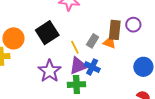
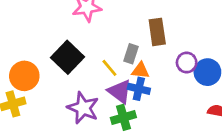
purple circle: (133, 25) -> (187, 63), moved
orange triangle: (110, 42) -> (140, 70), moved
purple triangle: (78, 66) -> (120, 92), turned -48

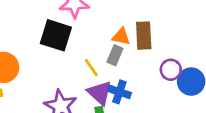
black square: (68, 57) -> (56, 35), moved, turned -32
orange triangle: (140, 70) -> (121, 37), moved

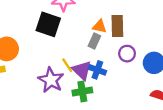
yellow line: (91, 68) -> (67, 65), moved
purple circle: (171, 70) -> (127, 54), moved

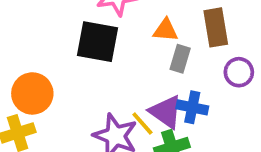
orange triangle: (100, 26) -> (166, 30), moved
yellow line: (67, 65) -> (142, 123), moved

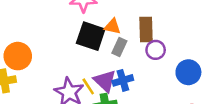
black square: (97, 42) -> (91, 36), moved
purple circle: (239, 72) -> (156, 50), moved
blue cross: (192, 107) -> (123, 80), turned -36

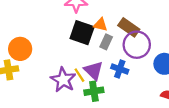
brown rectangle: (146, 30) -> (129, 27), turned -54
purple circle: (156, 50) -> (137, 45), size x1.6
blue cross: (123, 80) -> (120, 69), moved, turned 35

